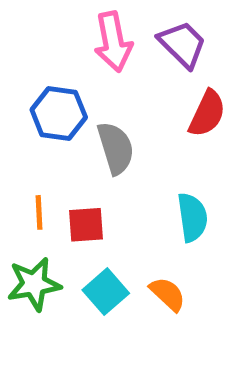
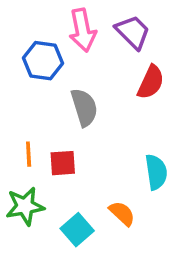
blue hexagon: (59, 113) -> (43, 61), moved
cyan semicircle: (192, 217) -> (156, 172), moved
cyan square: (106, 292) -> (77, 230), moved

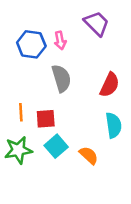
pink arrow: (82, 30) -> (60, 40), moved, size x0.6
red semicircle: (151, 82) -> (110, 85), moved
cyan square: (77, 230) -> (56, 146), moved

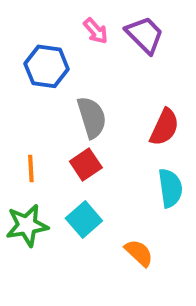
pink arrow: (60, 40) -> (96, 31), moved, turned -30
red square: (46, 119) -> (86, 164), moved, turned -30
orange semicircle: (89, 155) -> (139, 253), moved

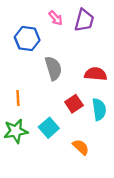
purple trapezoid: (145, 35) -> (84, 20), turned 60
red semicircle: (164, 127) -> (96, 74), turned -110
red square: (86, 164) -> (74, 104), moved

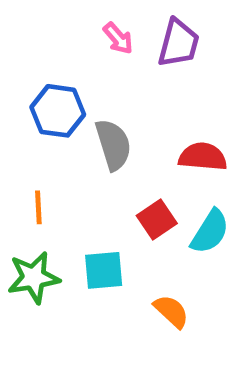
blue hexagon: (27, 39) -> (58, 111), moved
cyan semicircle: (99, 109) -> (210, 232), turned 40
cyan square: (49, 128) -> (104, 270), turned 36

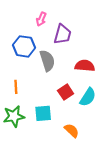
pink arrow: (118, 38) -> (41, 19), moved, turned 64
purple trapezoid: (179, 43) -> (62, 34), moved

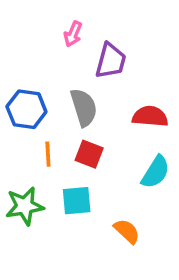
blue hexagon: (24, 46) -> (26, 109), moved
orange line: (16, 87) -> (48, 154), moved
red square: (66, 92) -> (89, 154), moved, turned -35

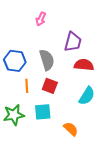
purple trapezoid: (111, 61) -> (73, 42), moved

